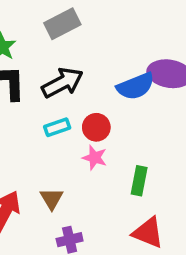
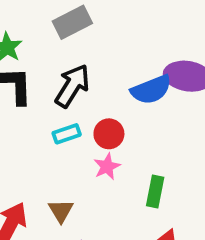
black arrow: (62, 83) -> (72, 86), turned -30
pink star: (95, 158) -> (107, 167), turned 30

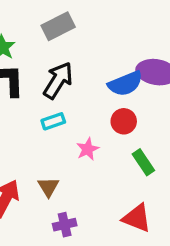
red circle: (109, 134) -> (124, 121), moved
green rectangle: (155, 192) -> (143, 162), moved, turned -45

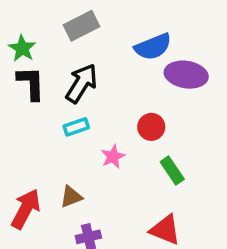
blue semicircle: (125, 84) -> (153, 47), moved
brown triangle: (48, 187) -> (71, 197), turned 40

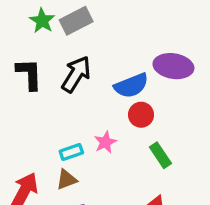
blue semicircle: (153, 47) -> (131, 86), moved
green star: (22, 48) -> (42, 21), moved
cyan rectangle: (76, 127) -> (71, 152), moved

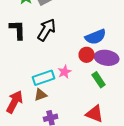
purple ellipse: (173, 66) -> (107, 58), moved
blue semicircle: (131, 86) -> (96, 37), moved
cyan rectangle: (71, 152) -> (44, 78), size x1.5

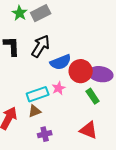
blue semicircle: (96, 37) -> (61, 62), moved
red circle: (87, 55) -> (81, 71), size x1.5

